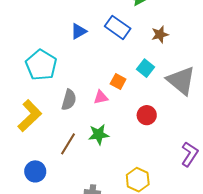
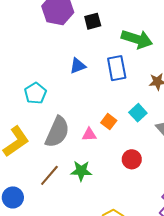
blue rectangle: (118, 27) -> (117, 68), turned 35
cyan pentagon: (41, 65) -> (35, 93), size x0.7
gray semicircle: (69, 100) -> (57, 132), size x1.5

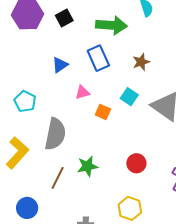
pink triangle: (89, 134) -> (82, 92), moved
red circle: (132, 159) -> (136, 163), moved

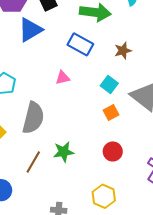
blue rectangle: (98, 58) -> (80, 44), turned -40
blue triangle: (60, 65) -> (30, 30), moved, size x1.5
orange square: (103, 112) -> (111, 113), moved, turned 35

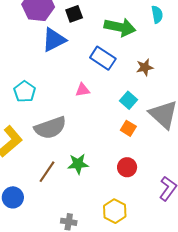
orange square: (111, 113) -> (128, 128), turned -35
gray semicircle: (33, 118) -> (50, 128), turned 52

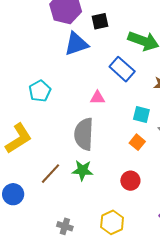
cyan square: (129, 100) -> (141, 115), turned -36
gray semicircle: (50, 128) -> (84, 134), moved, turned 104

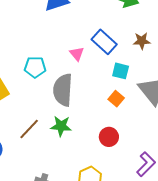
blue rectangle: (122, 69) -> (104, 42), moved
cyan pentagon: (40, 91) -> (35, 67), moved, turned 30
pink triangle: (97, 98) -> (77, 54), turned 49

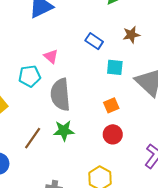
blue rectangle: (104, 42) -> (94, 41), size x0.7
pink triangle: (77, 54) -> (51, 56), moved
orange square: (116, 99) -> (111, 105), moved, turned 35

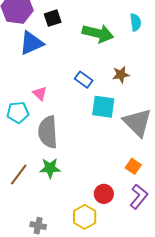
cyan square: (115, 67) -> (103, 107), size x1.4
orange square: (111, 105) -> (133, 166), moved, turned -35
red circle: (113, 134) -> (104, 194), moved

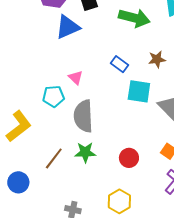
red circle: (104, 194) -> (129, 158), moved

